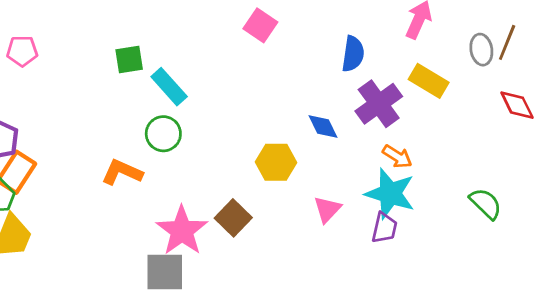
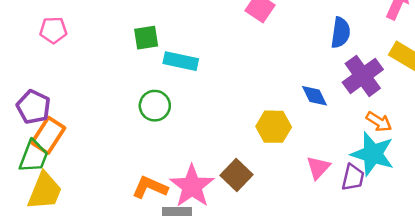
cyan rectangle: (169, 87) -> (181, 61), turned -36
green circle: (163, 134) -> (155, 106), moved
orange L-shape: (122, 172) -> (150, 187), moved
purple trapezoid: (384, 228) -> (353, 177), moved

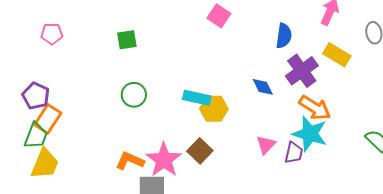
cyan rectangle: (181, 61) -> (197, 98), moved
orange arrow: (379, 122) -> (315, 108), size x1.5
yellow hexagon: (274, 127) -> (214, 109), moved

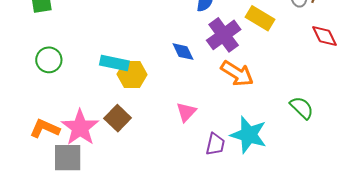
cyan star: (310, 134) -> (249, 135), moved
purple trapezoid: (294, 153) -> (215, 144), moved

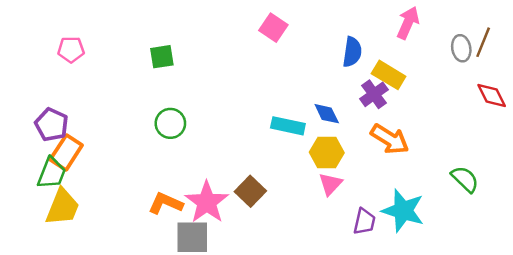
yellow rectangle: (260, 18) -> (389, 75), moved
purple cross: (224, 35) -> (374, 94), size x0.7
cyan rectangle: (114, 63) -> (288, 126), moved
yellow hexagon: (132, 74) -> (327, 152), moved

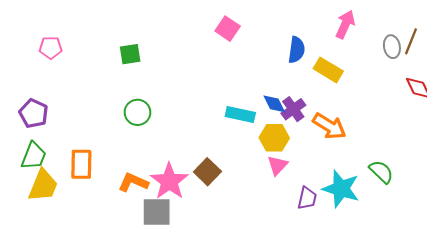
purple cross: (374, 94) -> (293, 109), moved
orange rectangle: (66, 152) -> (81, 164), moved, turned -32
green semicircle: (465, 179) -> (381, 172), moved

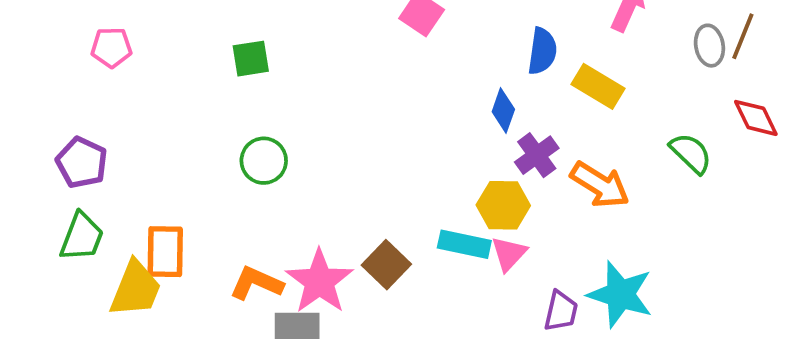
blue diamond: (274, 104) -> (503, 111), moved, turned 45
cyan rectangle: (240, 114) -> (464, 244), moved
green semicircle: (381, 172) -> (691, 153), moved
yellow trapezoid: (43, 185) -> (136, 289), moved

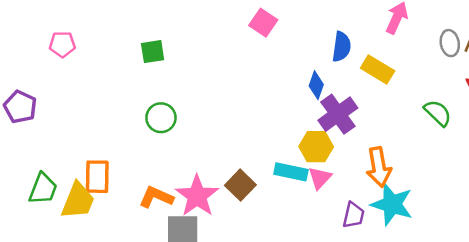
purple cross: (537, 155) -> (338, 114), size x1.4
purple pentagon: (82, 163) -> (20, 107), moved
orange arrow: (600, 185) -> (379, 167), moved, turned 48
green trapezoid: (82, 237) -> (43, 189), moved

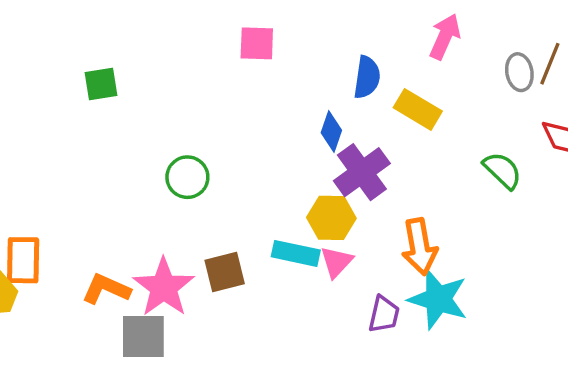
pink square: (263, 23) -> (257, 43), turned -32
green circle: (161, 118) -> (187, 177), moved
brown square: (240, 185) -> (225, 272), turned 32

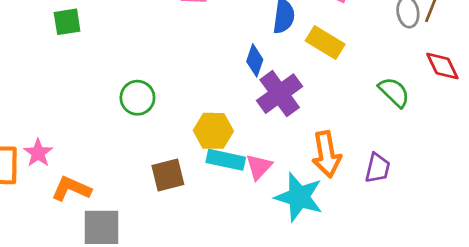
yellow hexagon: (331, 218) -> (213, 131), moved
pink star: (164, 287) -> (38, 153), moved, size x0.6
cyan star: (438, 299) -> (299, 197), moved
purple trapezoid: (384, 314) -> (378, 168), moved

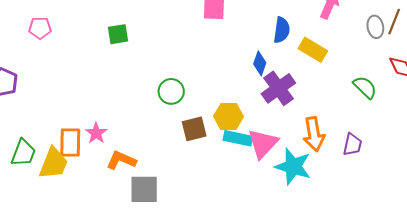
pink triangle: (259, 167) -> (263, 144), size x1.5
brown square: (168, 175) -> (194, 129), moved

